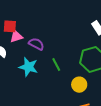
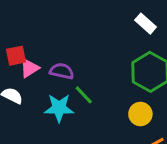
green line: (56, 64) -> (84, 95), moved

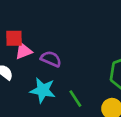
green line: (84, 95) -> (75, 99), moved

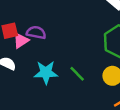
purple semicircle: (51, 59) -> (36, 33), moved

